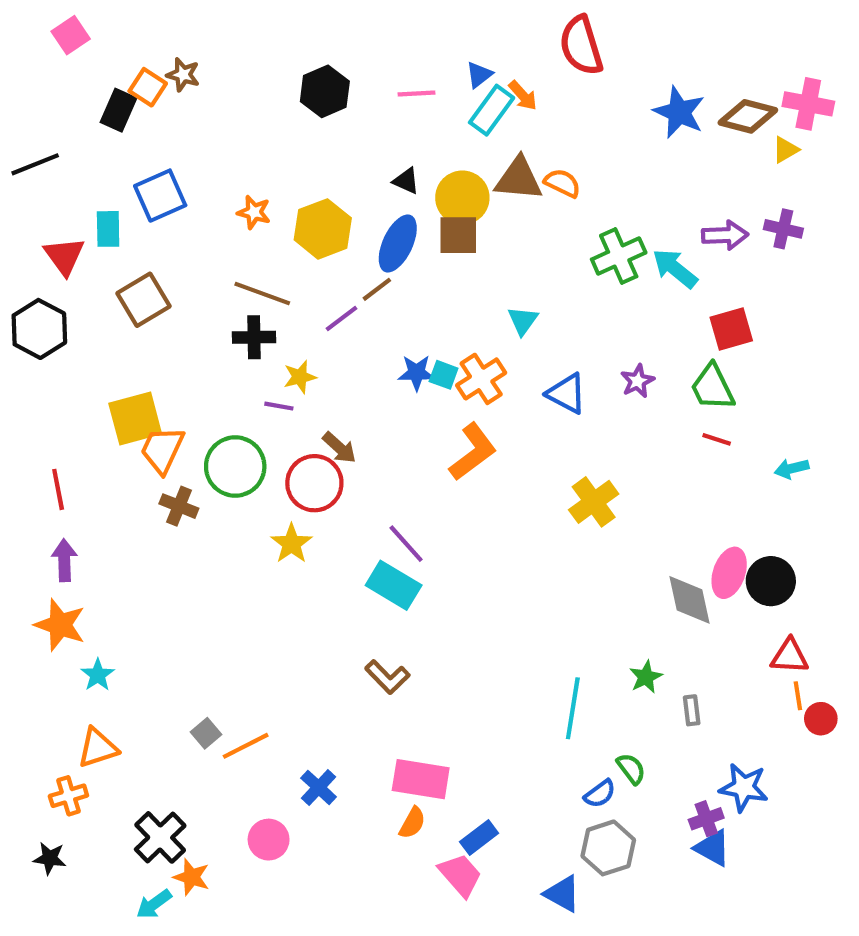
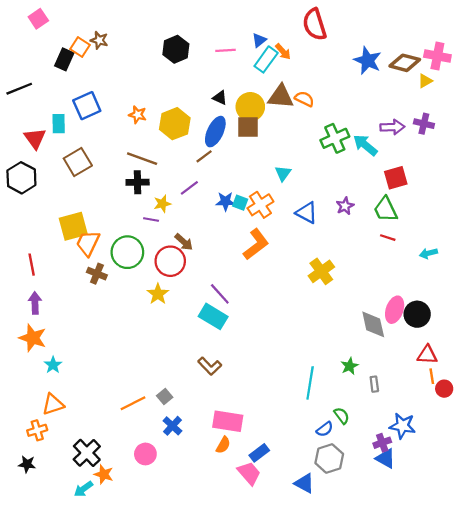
purple line: (341, 319) -> (189, 188), moved
gray square: (206, 733) -> (165, 396), moved

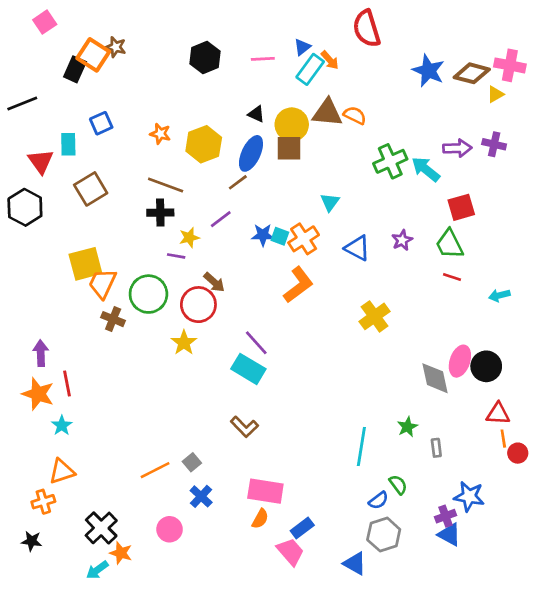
orange square: (80, 47) -> (93, 55), size x1.4
blue square: (87, 106) -> (101, 123), size x0.7
red line: (32, 265) -> (67, 383), moved

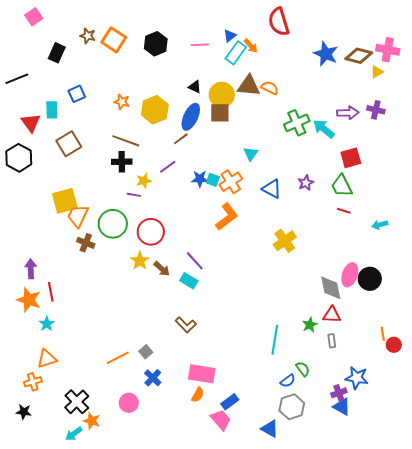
orange square: (93, 55) -> (114, 40), moved
brown arrow: (214, 282) -> (162, 269), moved
cyan rectangle: (248, 369) -> (189, 281), size x0.7
red triangle: (498, 414) -> (332, 315), moved

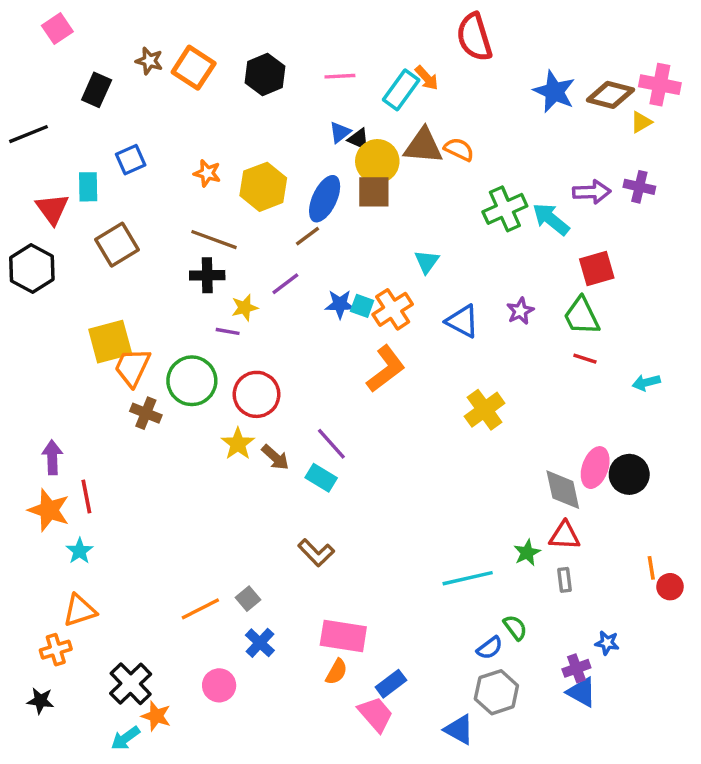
blue triangle: (230, 36) -> (340, 132), moved
black triangle: (195, 87) -> (359, 139), moved
cyan line: (275, 340) -> (468, 578), turned 68
blue star: (357, 378) -> (607, 643), size x0.6

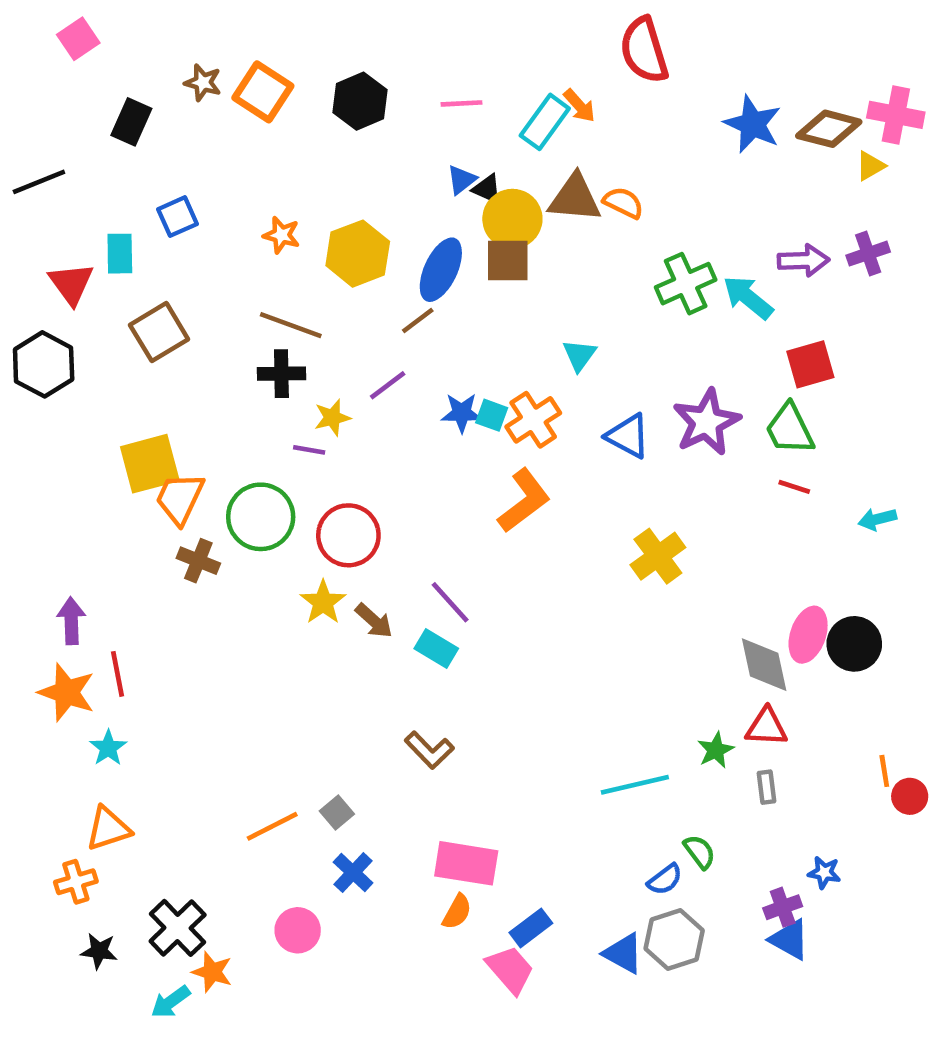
purple cross: (639, 187) -> (868, 254), turned -32
purple star: (520, 311) -> (706, 422), size x1.8
black star: (40, 701) -> (99, 951), moved
blue triangle: (459, 730) -> (623, 953), moved

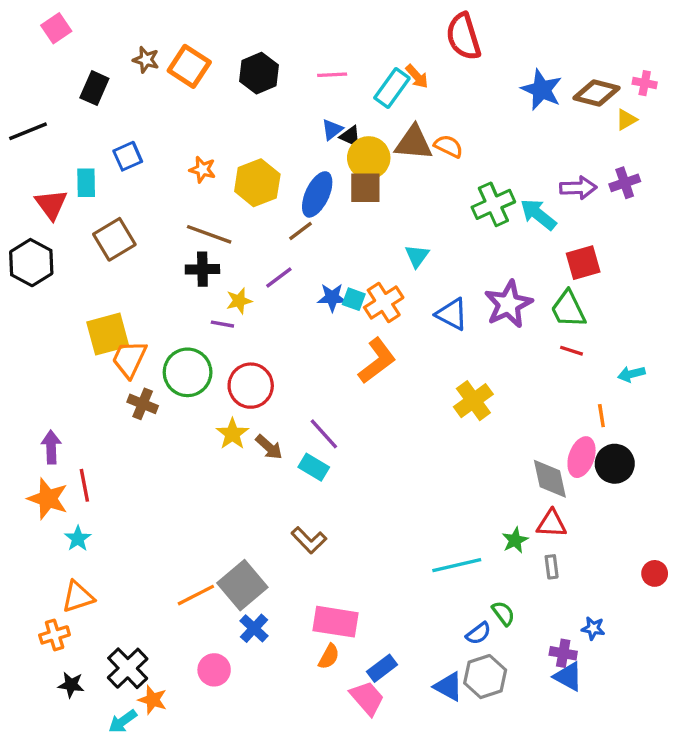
pink cross: (896, 115) -> (645, 83), size x0.6
orange line: (884, 771) -> (601, 416), moved
gray square: (337, 812) -> (242, 585), size x2.0
purple cross: (783, 907) -> (563, 653), turned 30

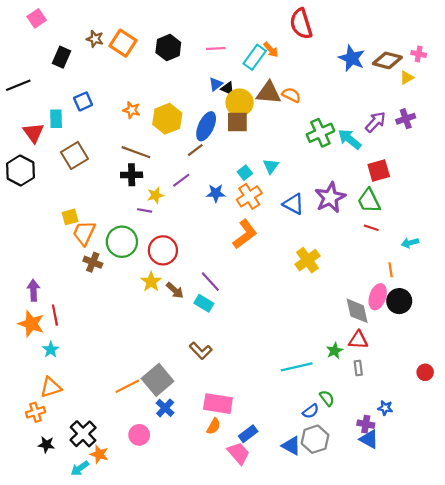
purple arrow: (578, 188) -> (375, 122), turned -45
cyan square: (354, 299) -> (245, 173), moved, turned 32
yellow square: (108, 334) -> (70, 217), size x0.6

